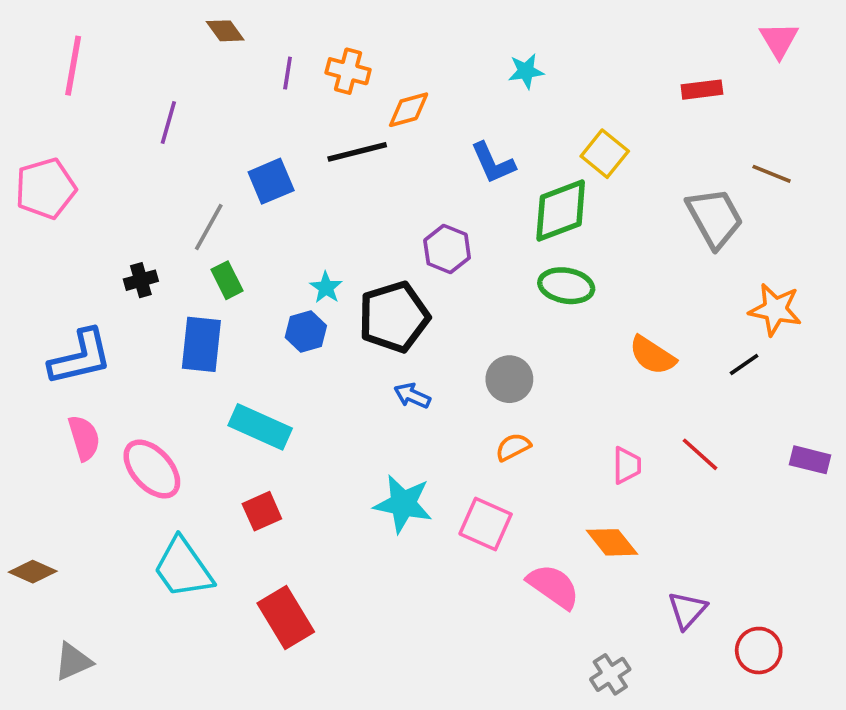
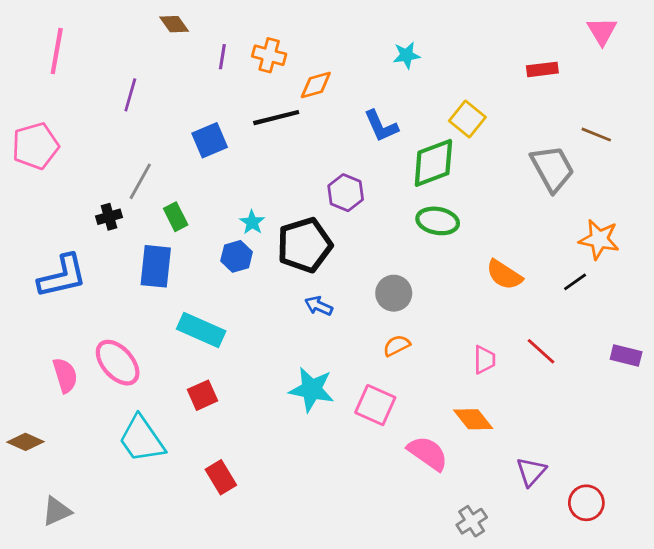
gray line: (209, 227) -> (140, 181), moved
pink semicircle: (84, 438) -> (65, 375), moved
red rectangle: (286, 618) -> (221, 477), size x0.7

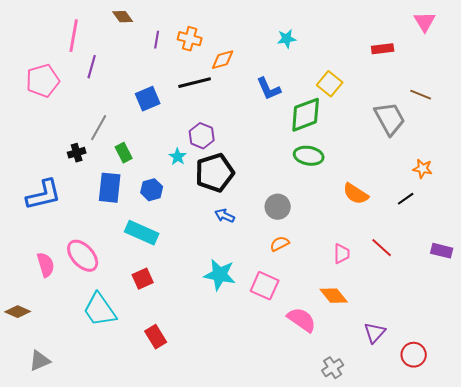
pink line: (57, 51) -> (74, 36), moved
pink pentagon: (35, 146) -> (43, 81), moved
purple hexagon: (346, 193) -> (202, 136), moved
orange star: (599, 239) -> (423, 169), size x0.7
blue hexagon: (237, 256) -> (152, 190), moved

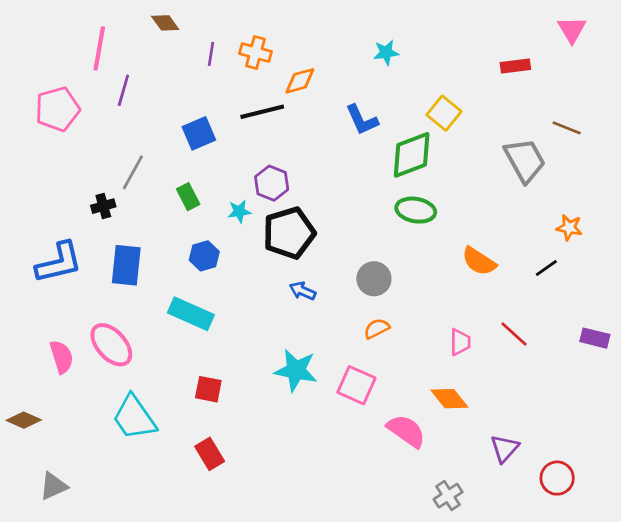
green rectangle: (124, 153) -> (188, 197), moved
cyan star: (178, 157) -> (239, 211), turned 30
blue rectangle: (110, 188) -> (126, 265), moved
red square: (143, 279) -> (208, 389), moved, turned 35

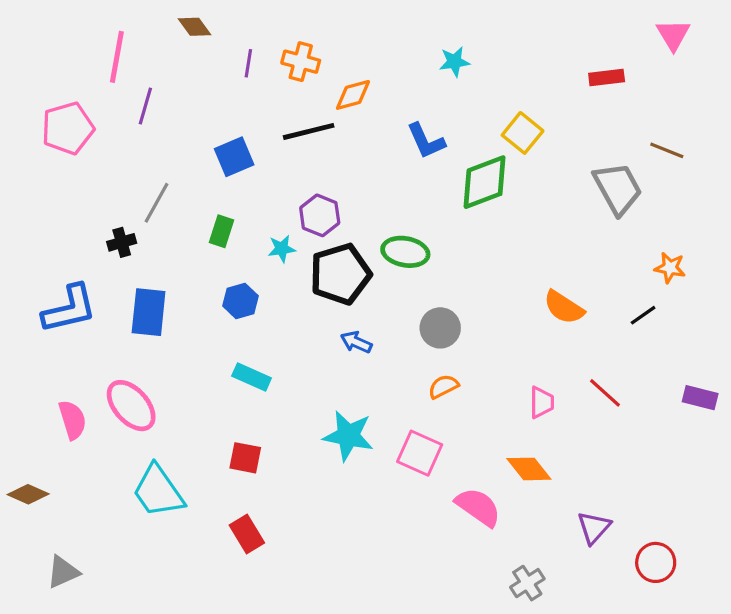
green rectangle: (188, 197) -> (221, 231), turned 45
green ellipse: (416, 210) -> (405, 252), moved
cyan rectangle: (191, 314) -> (252, 377), moved, size x0.7

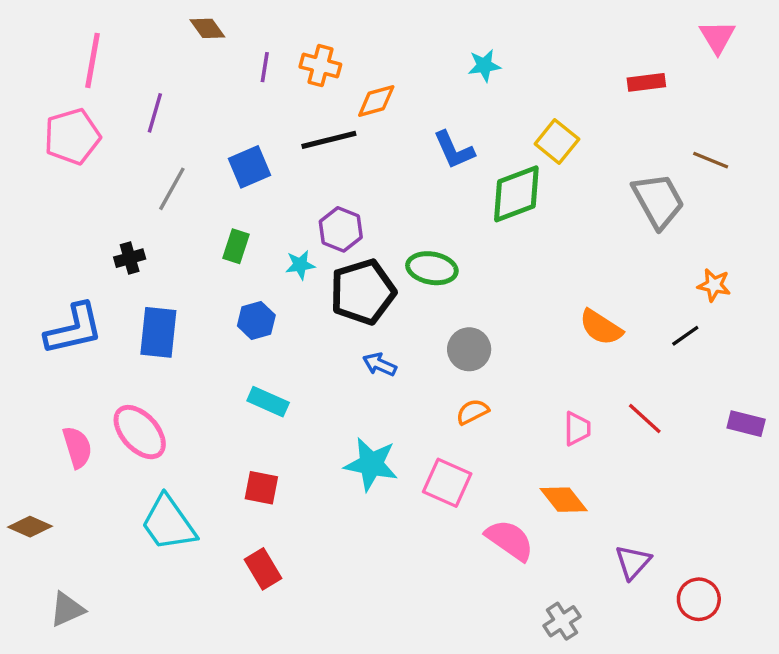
pink line: (117, 57) -> (92, 60), moved
gray line: (156, 203) -> (172, 189), moved

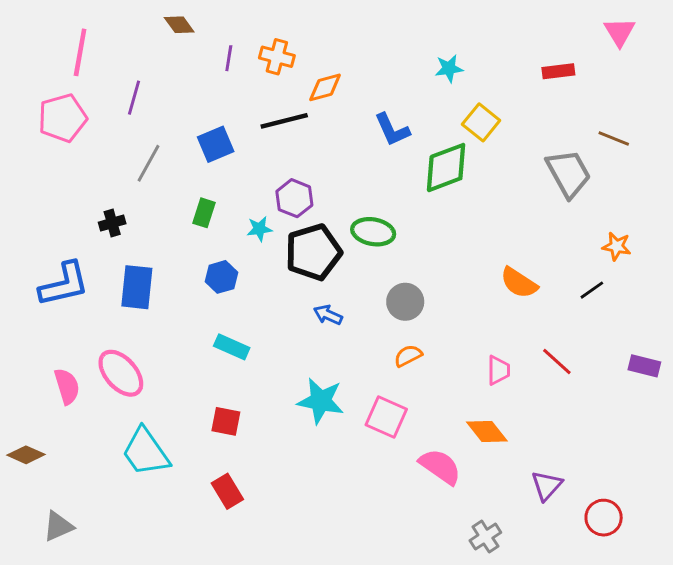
cyan star: (484, 66) -> (449, 68), moved

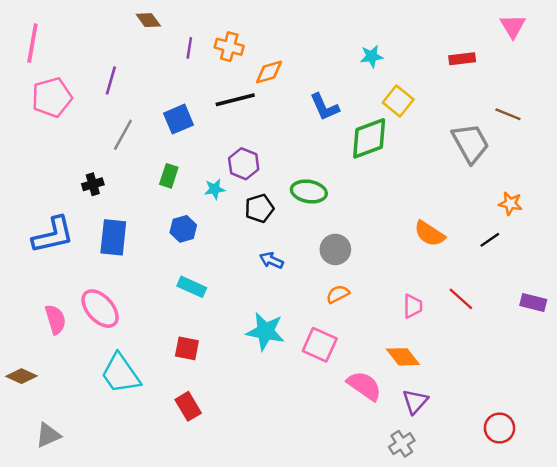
pink line: (80, 52) -> (32, 43), moved
black pentagon: (313, 252) -> (259, 208), size x0.6
purple triangle: (547, 485) -> (415, 401), moved

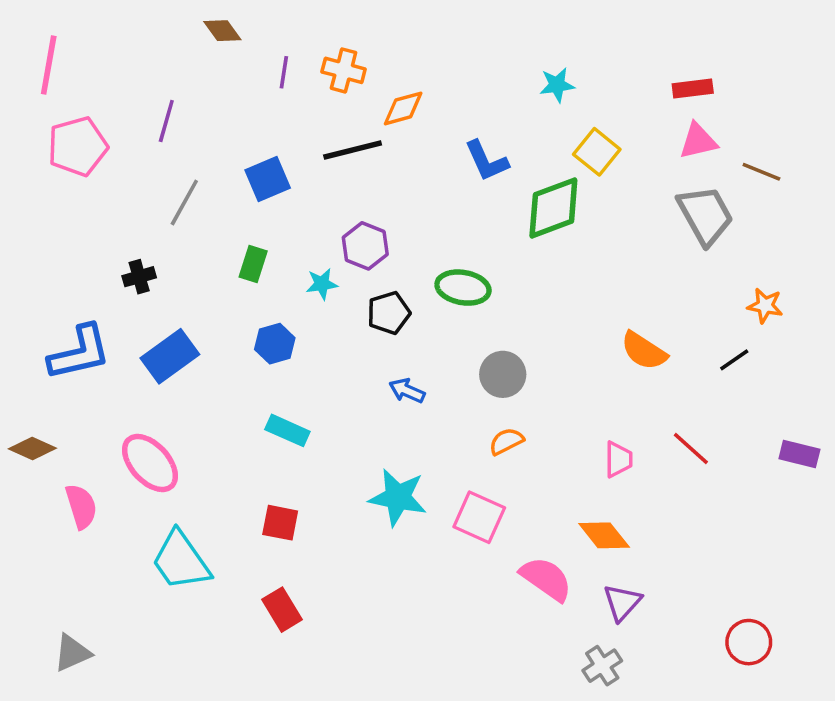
pink triangle: (513, 26) -> (698, 141), moved, turned 48
blue rectangle: (113, 237) -> (170, 356), turned 48
pink semicircle: (55, 319) -> (81, 506), moved
brown diamond: (22, 376) -> (32, 449), moved

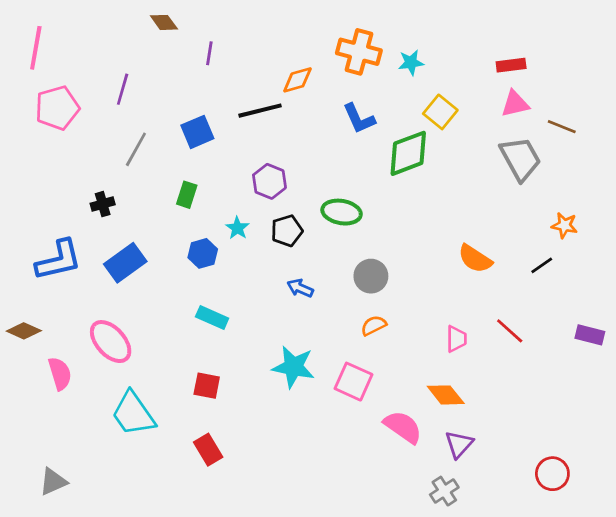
orange cross: (344, 70) -> (359, 52), moved, size x1.4
cyan star: (322, 284) -> (237, 228), moved, turned -30

